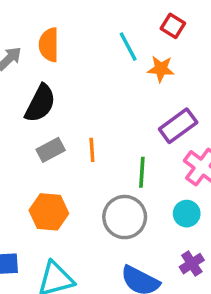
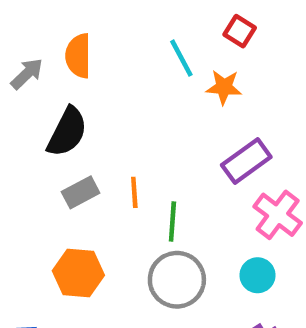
green line: (142, 172) -> (172, 222), moved

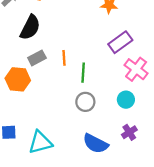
orange hexagon: (78, 273) -> (18, 79), moved
gray circle: (177, 280) -> (85, 102), size x0.7

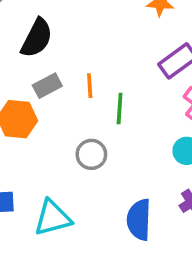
gray circle: (85, 102) -> (91, 154), moved
blue semicircle: (95, 144) -> (139, 220), turned 65

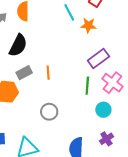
green line: (120, 109) -> (87, 86), moved

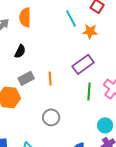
black semicircle: (18, 45) -> (20, 51), size x0.6
purple rectangle: (98, 59) -> (83, 64), moved
cyan circle: (103, 110) -> (105, 125), moved

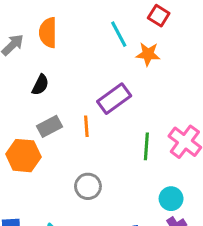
purple rectangle: (83, 64) -> (114, 99), moved

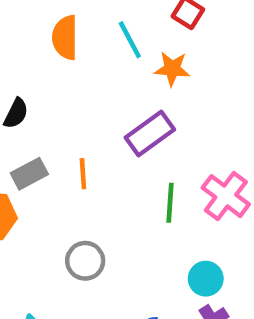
orange semicircle: (48, 33) -> (65, 38), moved
purple rectangle: (114, 99) -> (150, 134), moved

